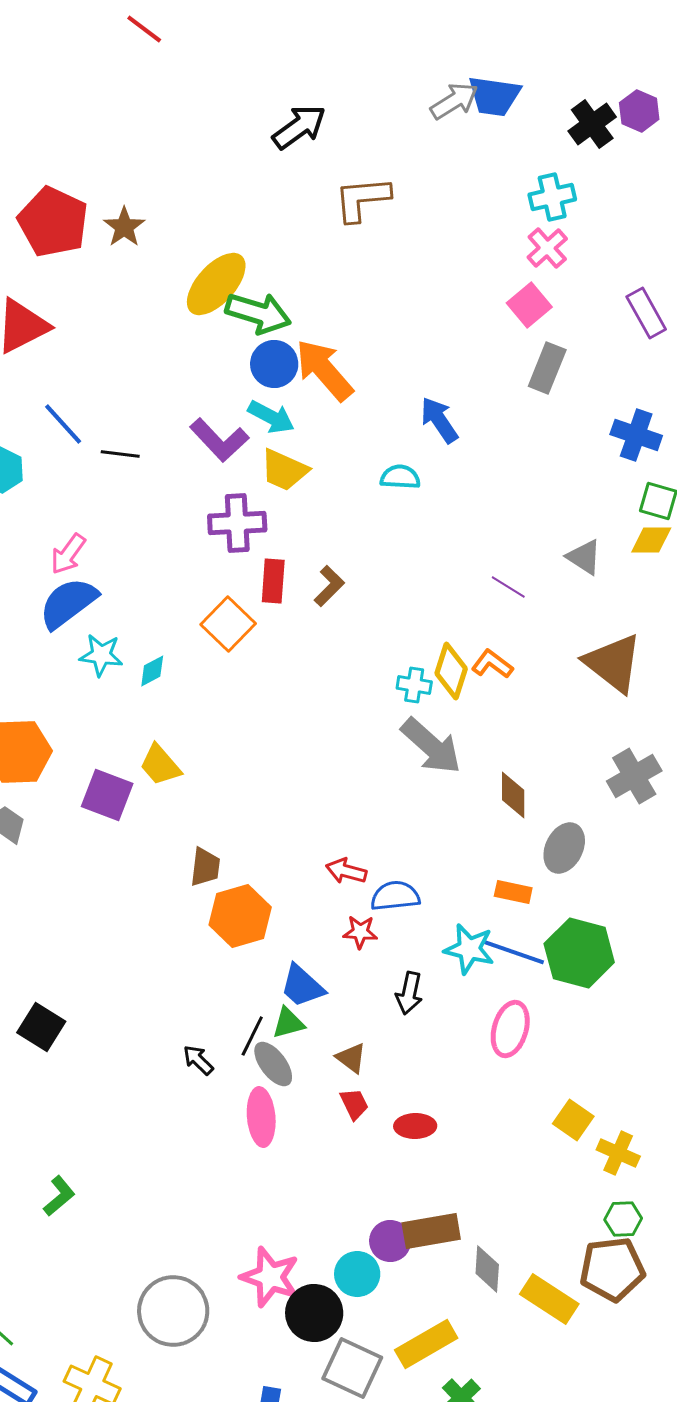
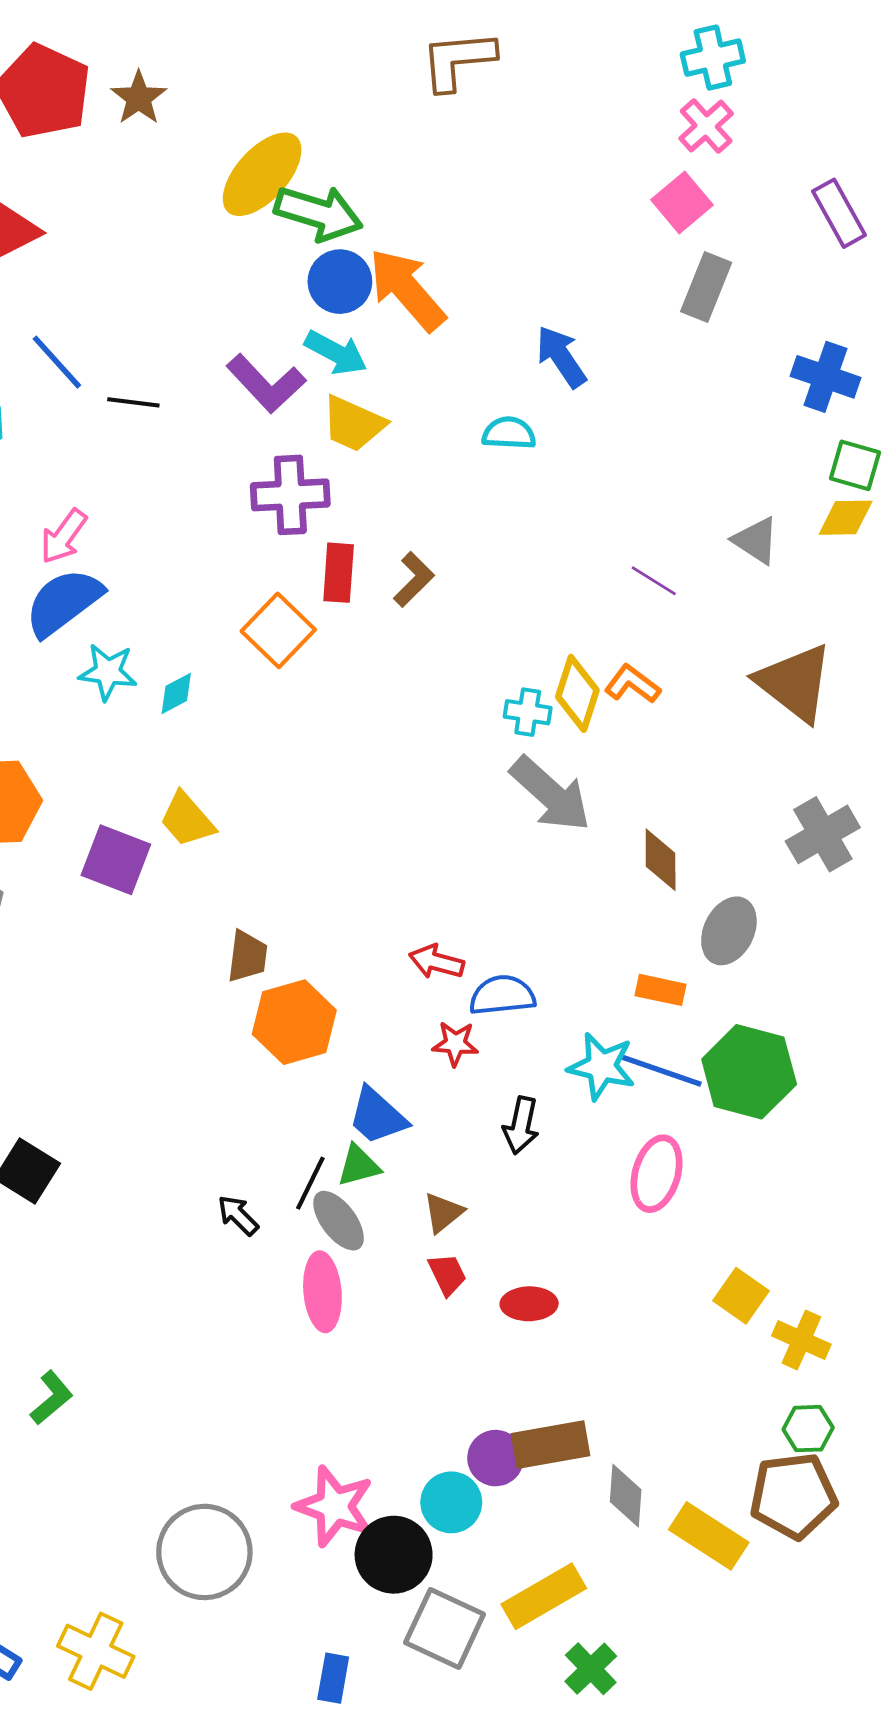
brown triangle: (351, 1058) -> (443, 1213), turned 44

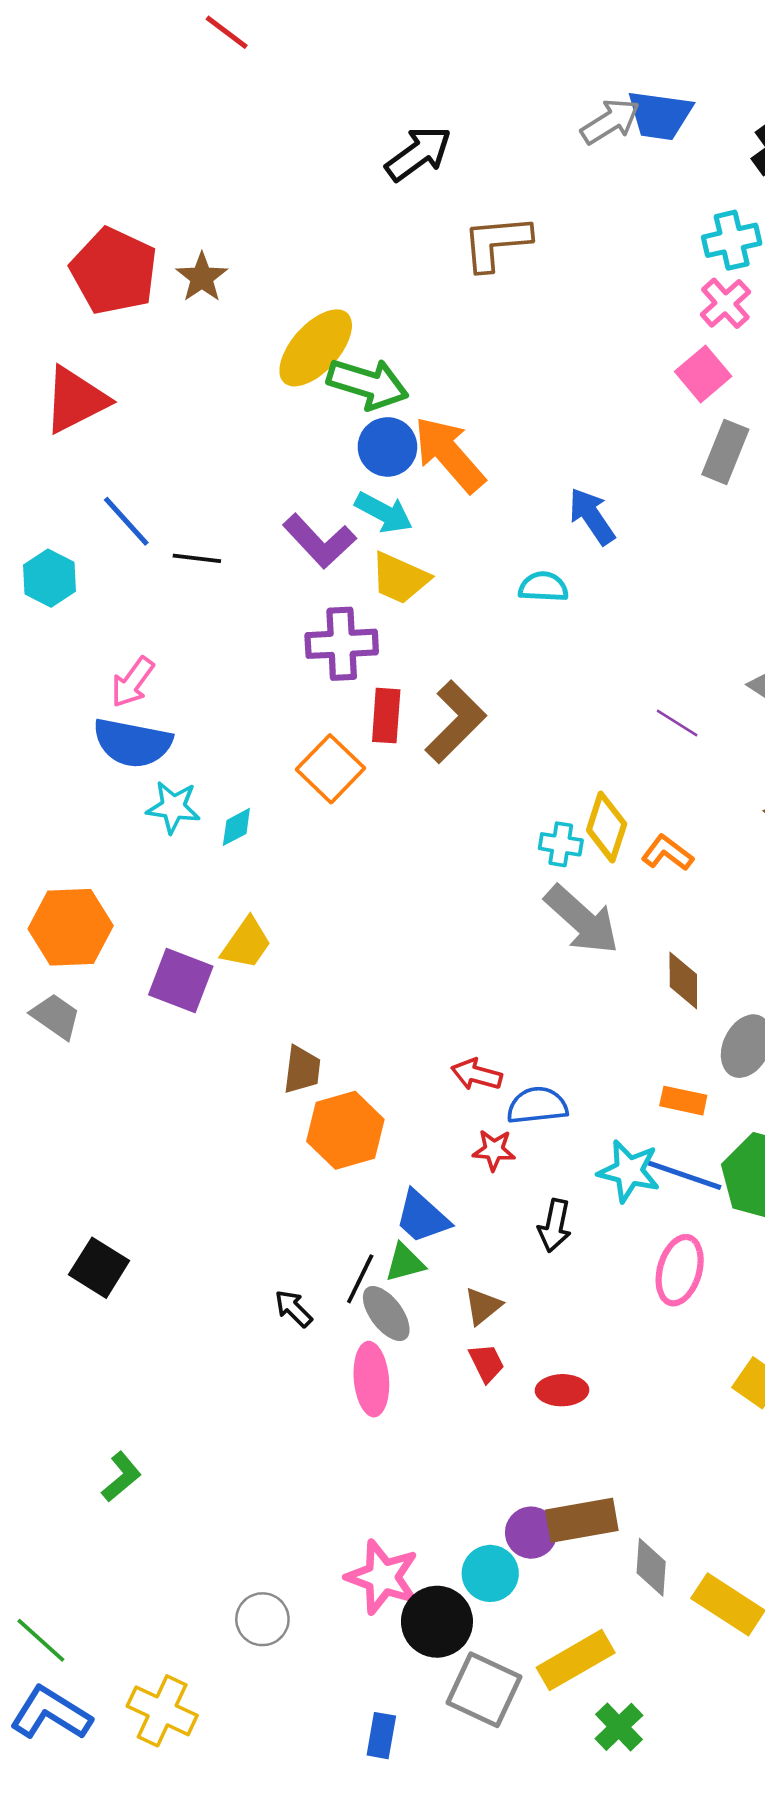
brown L-shape: (414, 579) -> (456, 722), size x1.6
blue semicircle: (64, 602) -> (132, 743), turned -132
orange L-shape: (632, 684) -> (667, 853), moved
yellow trapezoid: (187, 820) -> (246, 943), turned -104
gray circle: (204, 1552) -> (262, 1619), size x0.6

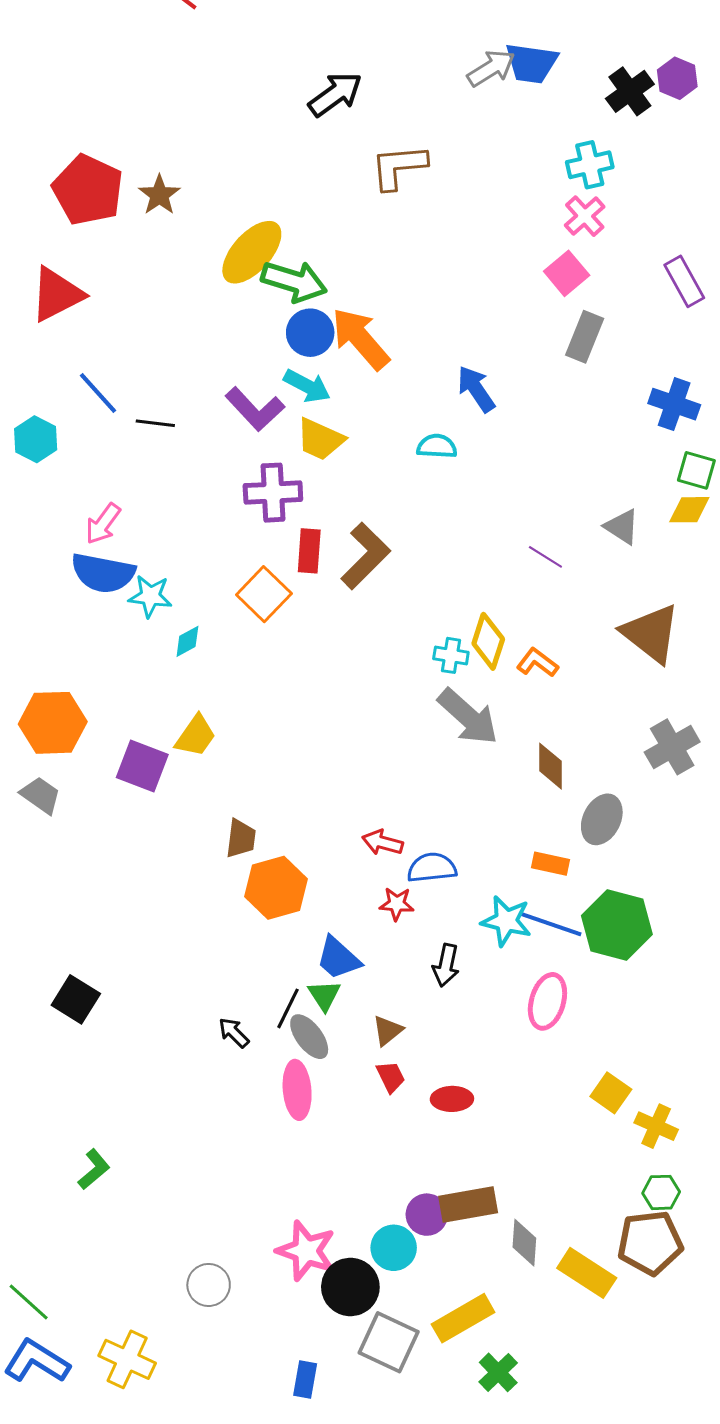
cyan star: (173, 807) -> (150, 596), moved
green triangle: (405, 1263) -> (324, 995), turned -48

